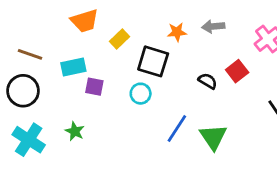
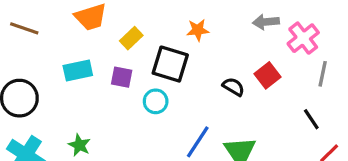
gray arrow: (213, 26) -> (266, 22), moved
brown line: (30, 54) -> (24, 28), moved
purple square: (94, 87) -> (122, 77), moved

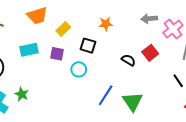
black square: (170, 64) -> (88, 46), size x0.7
green star: (79, 145) -> (22, 94), moved

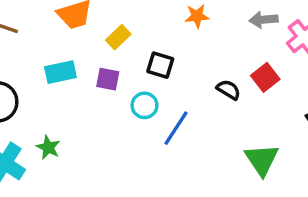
orange star: (106, 24) -> (197, 16), moved
blue line: (106, 95) -> (176, 128), moved
green triangle: (133, 102) -> (262, 160), moved

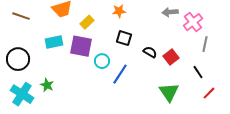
orange star: (197, 16) -> (119, 11), moved
black square: (160, 65) -> (124, 38), moved
red square: (265, 77) -> (171, 57), moved
purple square: (108, 79) -> (81, 46), size x1.6

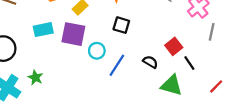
black semicircle: (150, 52) -> (150, 62), moved
black line: (198, 72) -> (189, 63), moved
green triangle: (169, 92) -> (172, 85), turned -40

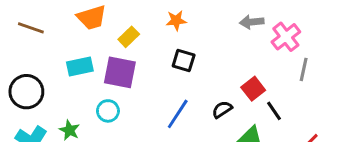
cyan circle: (97, 51) -> (108, 111), moved
black semicircle: (150, 62) -> (222, 109), turned -64

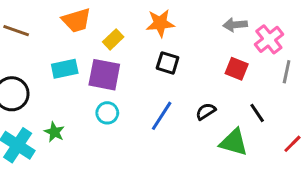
orange star: (176, 20) -> (160, 23), size x1.4
red square: (253, 89) -> (237, 69), moved, turned -30
cyan circle: (108, 111) -> (107, 113), moved

